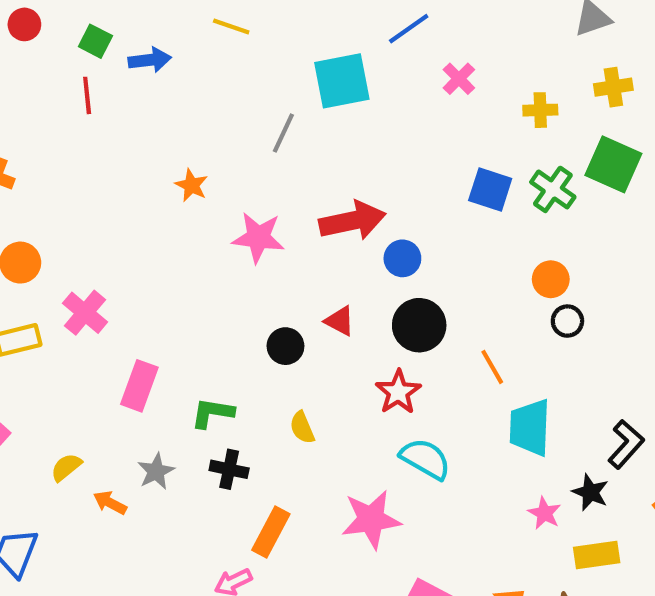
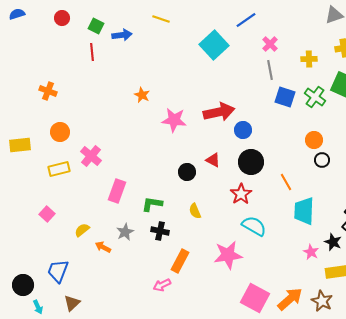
cyan square: (342, 81) -> (214, 45), turned -32
gray line: (283, 133) -> (270, 70), moved, turned -36

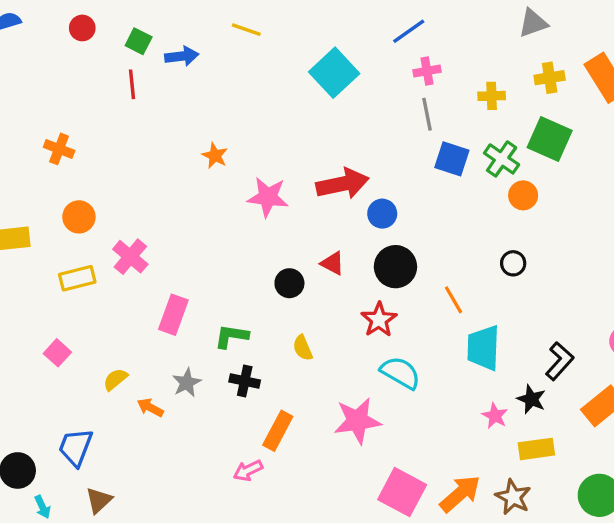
blue line: (246, 20) -> (409, 31), moved
pink cross: (270, 44) -> (427, 71), turned 35
orange circle: (314, 140) -> (523, 195), moved

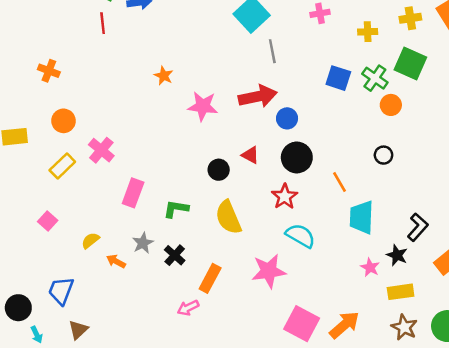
gray line: (427, 114) -> (272, 51), moved
yellow rectangle: (77, 278) -> (62, 166), turned -30
yellow semicircle: (303, 348) -> (228, 217), size x1.8
black cross: (245, 381) -> (175, 255), moved, turned 30
brown star: (513, 497) -> (404, 327), moved

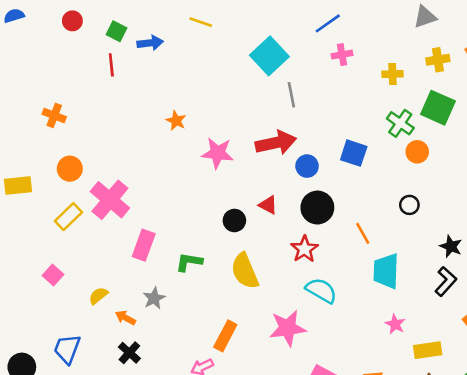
blue square: (338, 78) -> (354, 153), moved
pink cross: (101, 150) -> (110, 200), size x1.4
black cross: (175, 255) -> (129, 353), moved
black star: (397, 255) -> (451, 246), moved

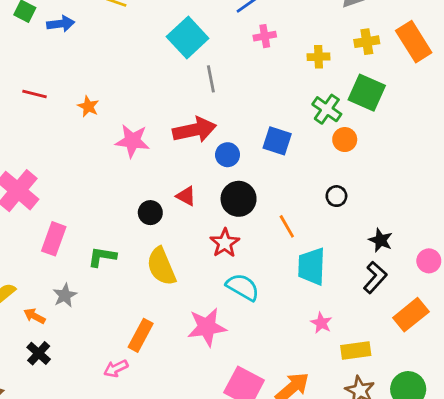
red line: (111, 65) -> (34, 94), moved, turned -70

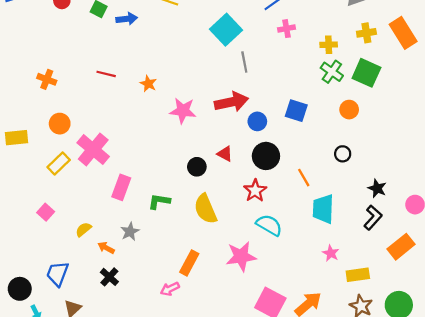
green cross: (327, 109) -> (332, 72), moved

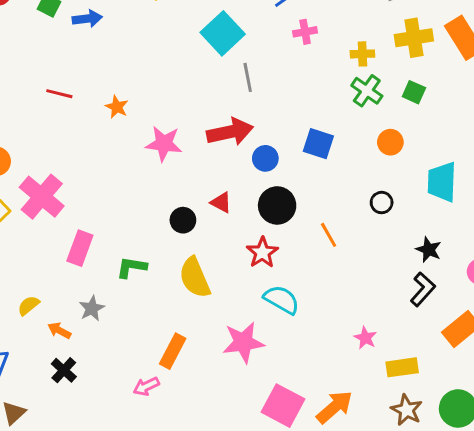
yellow cross: (366, 33) -> (414, 38), size x1.4
green square: (366, 73) -> (414, 92), size x0.6
cyan trapezoid: (323, 209) -> (442, 182), moved

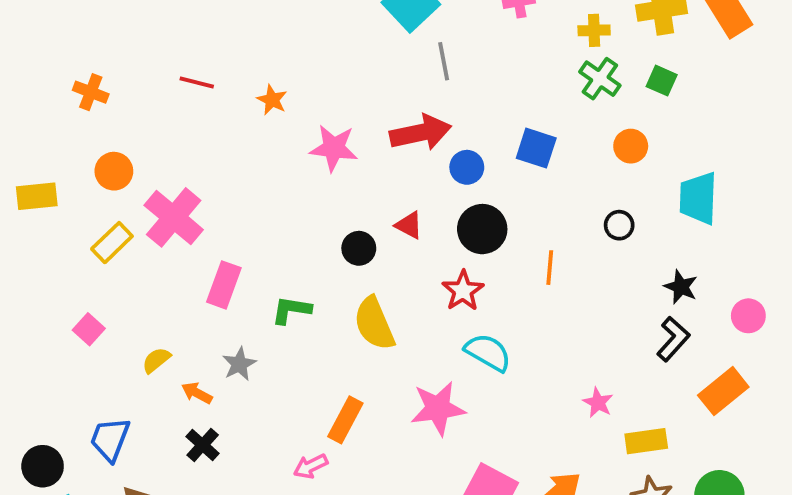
orange line: (329, 235) -> (550, 268), turned 35

